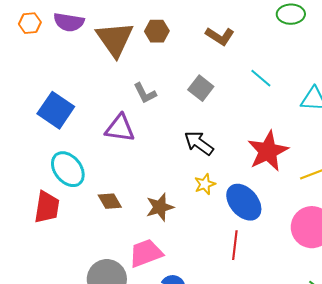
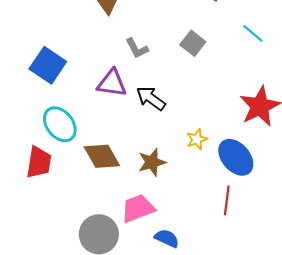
black arrow: (199, 143) -> (151, 98), moved
brown diamond: (110, 201) -> (102, 156), size x1.5

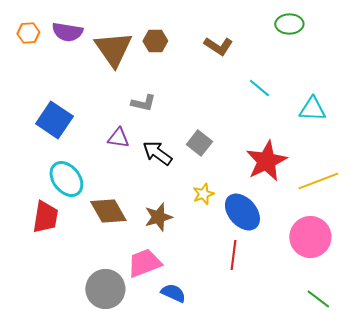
gray square: (193, 43) -> (199, 143), moved
gray L-shape: (137, 48) -> (143, 103), turned -50
purple triangle: (112, 83) -> (118, 138), size x0.7

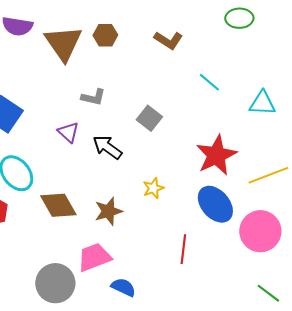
purple triangle: (118, 138) -> (68, 132), turned 35
gray square: (199, 143) -> (149, 118), moved
blue ellipse: (242, 212) -> (215, 204), moved

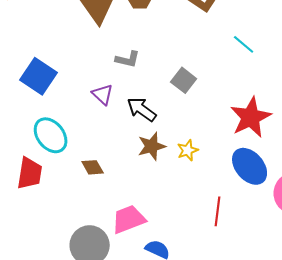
brown diamond: (58, 205) -> (93, 167), size x0.6
brown star: (108, 211) -> (152, 146), moved

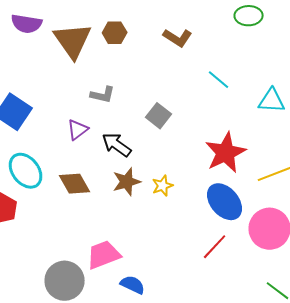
purple triangle: (103, 94) -> (78, 130), turned 40
brown diamond: (93, 167) -> (75, 184), moved, size x1.4
red line: (218, 211) -> (215, 247), moved, turned 36

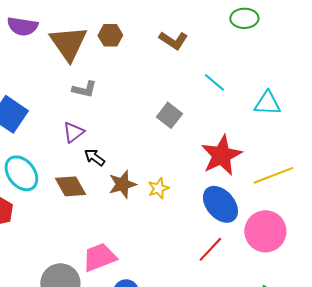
gray L-shape: (103, 95) -> (84, 89), moved
gray square: (159, 116) -> (169, 115), moved
black arrow: (117, 145) -> (94, 157), moved, size x0.7

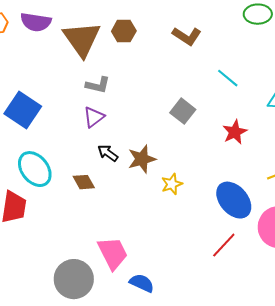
purple triangle: (73, 132) -> (94, 117), moved
red star: (221, 155) -> (235, 132), moved, size x0.6
brown star: (122, 184) -> (142, 159), moved
brown diamond: (70, 186) -> (84, 182), size x0.7
pink trapezoid: (99, 257) -> (113, 253), turned 84

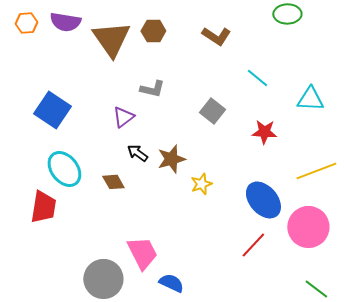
gray L-shape: (98, 85) -> (152, 89), moved
red star: (235, 132) -> (264, 132), turned 30

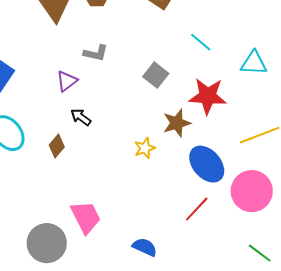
red star: (264, 132) -> (208, 96), size x1.5
brown star: (171, 159) -> (177, 123), moved
brown diamond: (113, 182) -> (57, 146), turned 70
blue semicircle: (171, 283) -> (145, 247), moved

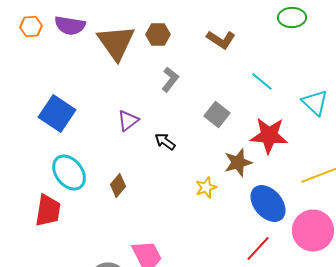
gray L-shape: (96, 53) -> (170, 80), moved, turned -65
cyan triangle: (254, 63) -> (315, 102), turned 40
black arrow: (81, 117) -> (165, 142), moved

